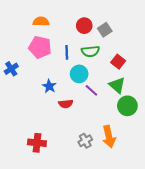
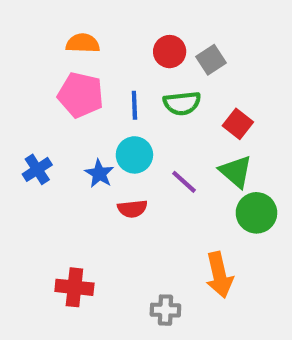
blue cross: (11, 69) -> (37, 169), moved
cyan circle: (79, 74) -> (134, 155), moved
gray cross: (85, 141) -> (165, 310), moved, turned 32

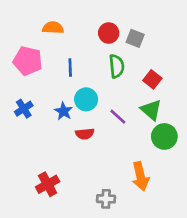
gray square: (211, 60) -> (135, 38), turned -36
pink pentagon: (81, 95) -> (28, 61), moved
green semicircle: (182, 103) -> (117, 66), turned -90
blue line: (134, 105) -> (70, 68), moved
red cross: (74, 287) -> (48, 184), turned -35

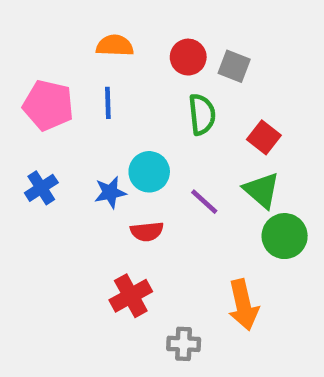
orange semicircle: (53, 28) -> (115, 46), moved
blue line: (70, 68) -> (108, 103), moved
blue star: (64, 111) -> (110, 192), turned 30
red cross: (48, 184) -> (131, 296), moved

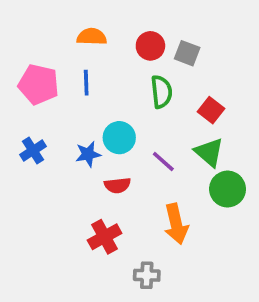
orange arrow: (243, 305) -> (176, 224), moved

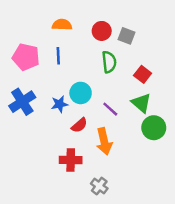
blue cross: (33, 150) -> (22, 102), size x1.5
red semicircle: (117, 185) -> (79, 125), turned -35
orange arrow: (176, 224) -> (104, 141), moved
red cross: (105, 237) -> (71, 160), turned 30
gray cross: (147, 275) -> (99, 186), turned 35

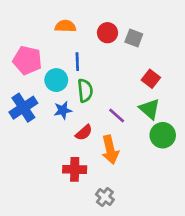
blue line: (58, 56) -> (77, 62), moved
green semicircle: (109, 62) -> (85, 91), moved
cyan circle: (81, 93) -> (56, 80), moved

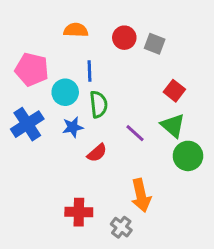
orange arrow: (110, 150) -> (141, 195), moved
red cross: (75, 169) -> (79, 212), moved

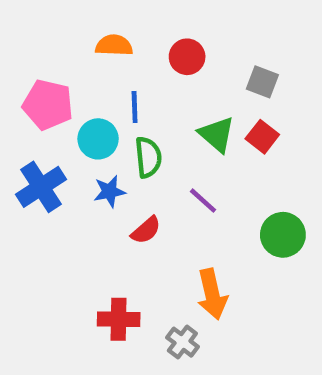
gray square: (155, 44) -> (262, 82), moved
green triangle: (173, 126) -> (217, 134), moved

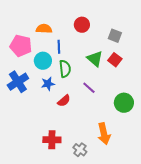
orange semicircle: (114, 45) -> (44, 29), moved
orange arrow: (212, 294) -> (104, 134), moved

